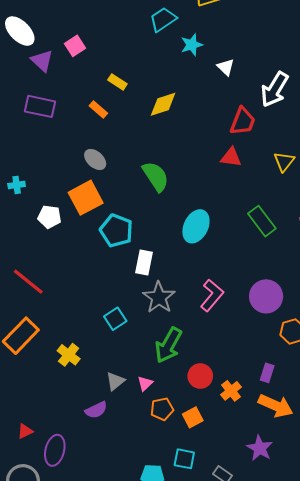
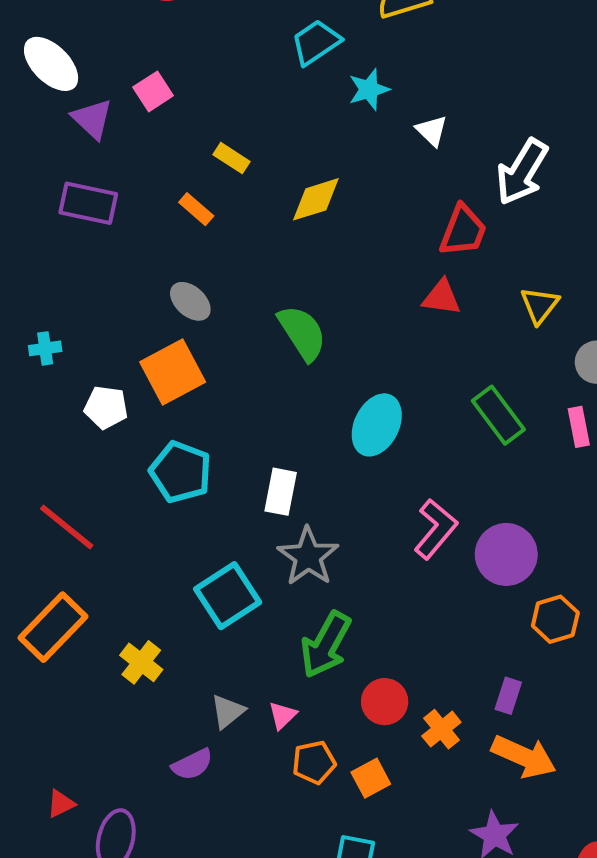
cyan pentagon: (116, 231) -> (181, 472), moved
pink L-shape: (212, 295) -> (436, 529), moved
cyan square: (115, 319) -> (228, 596), size x1.5

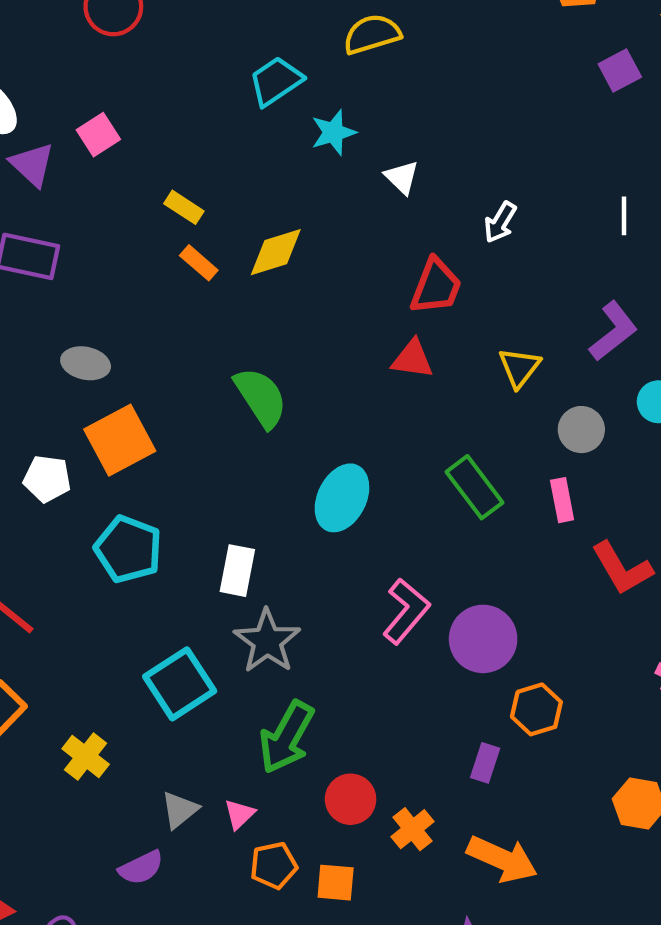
white arrow: (522, 172) -> (500, 222), size x0.6
orange rectangle: (196, 209) -> (199, 263), moved
gray ellipse: (190, 301) -> (86, 363), moved, turned -30
purple rectangle: (508, 696) -> (485, 763), moved
orange square: (371, 778) -> (336, 883), turned 33

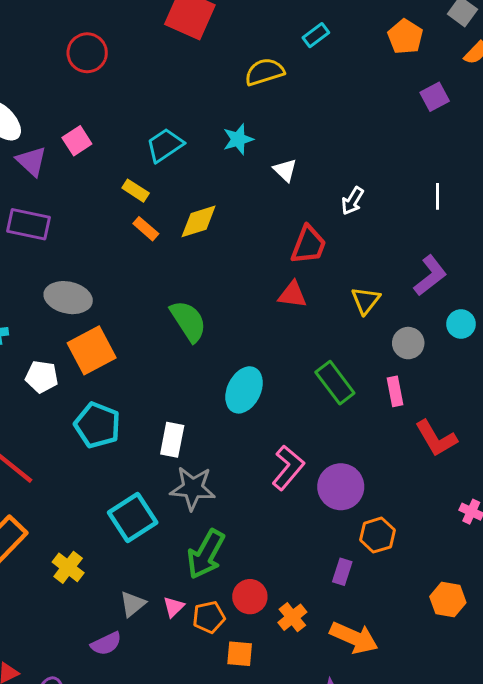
cyan trapezoid: (276, 81) -> (165, 145), moved
gray ellipse: (86, 363) -> (68, 298), size x1.4
gray star: (267, 641) -> (193, 488), turned -30
orange pentagon: (274, 865) -> (209, 617), moved

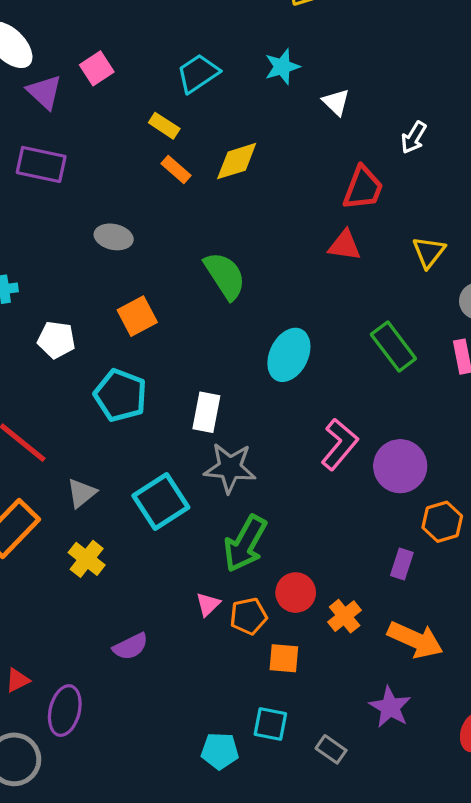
gray ellipse: (68, 298) -> (114, 237), moved, size x0.7
orange square: (92, 350) -> (137, 316), moved, size x0.7
gray triangle: (133, 604) -> (82, 493), moved

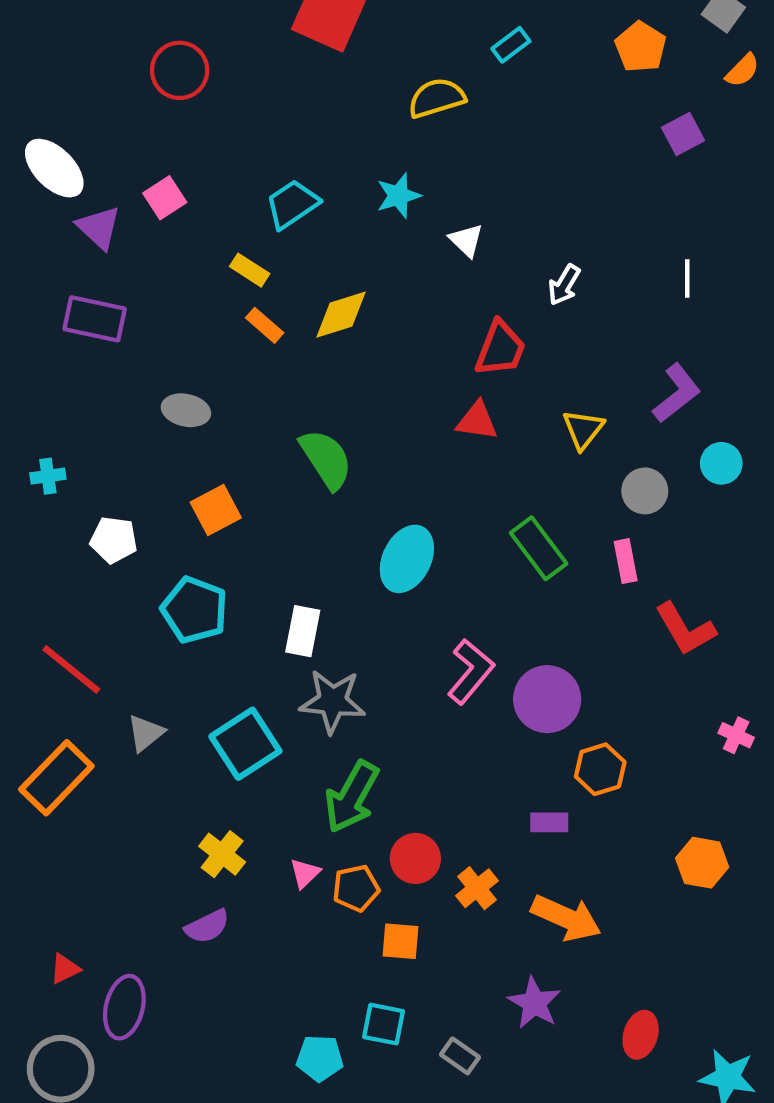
yellow cross: (87, 559) -> (222, 854), moved
purple rectangle: (402, 564) -> (549, 822), turned 72

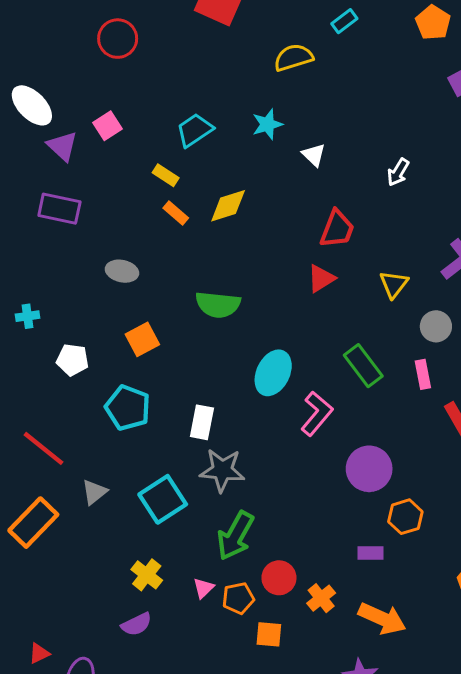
white arrow: (564, 285) -> (398, 172), moved
red triangle: (477, 421) -> (321, 278), turned -40
green semicircle: (326, 459) -> (218, 305), turned 129
pink L-shape: (471, 671) -> (317, 414), moved

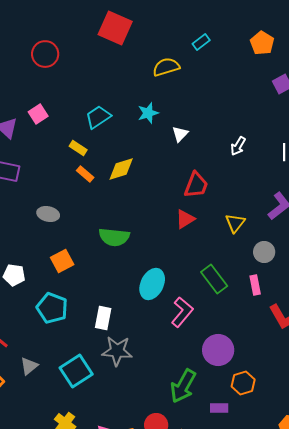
white triangle: (314, 155) -> (180, 134), turned 30
green arrow: (235, 536) -> (183, 386), moved

